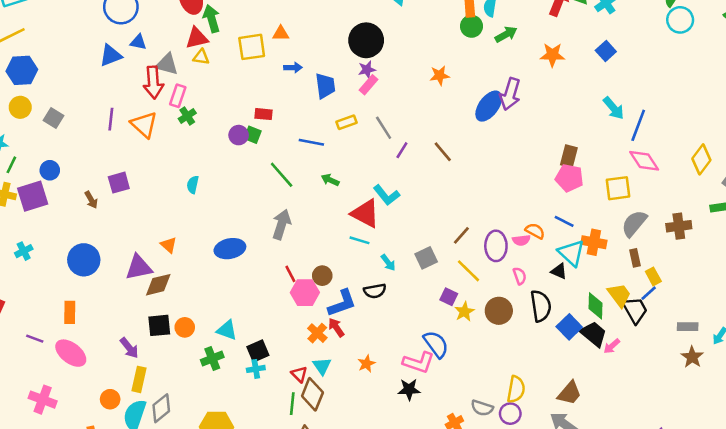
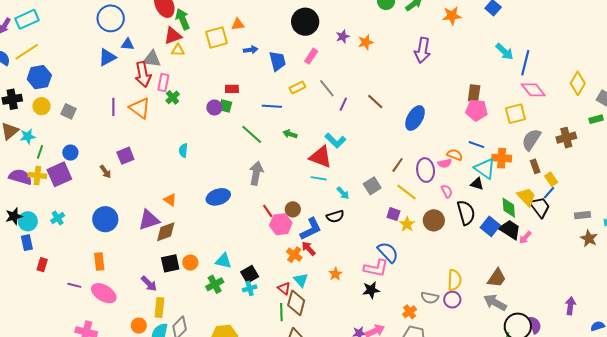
purple star: (367, 70) -> (343, 36), moved
blue ellipse: (489, 106) -> (415, 118), moved

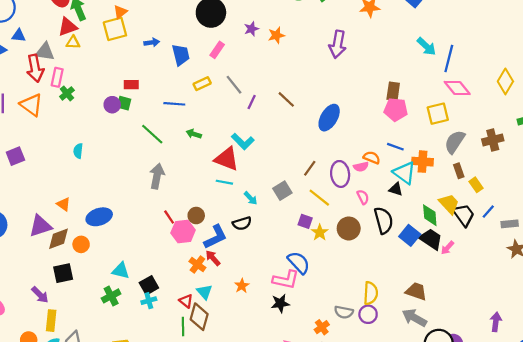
orange triangle: (238, 24) -> (120, 12), moved, turned -32
blue line: (549, 193) -> (488, 212), moved
blue ellipse: (218, 197) -> (99, 217), moved
orange circle: (190, 263) -> (81, 244), moved
brown trapezoid: (497, 278) -> (416, 291), turned -105

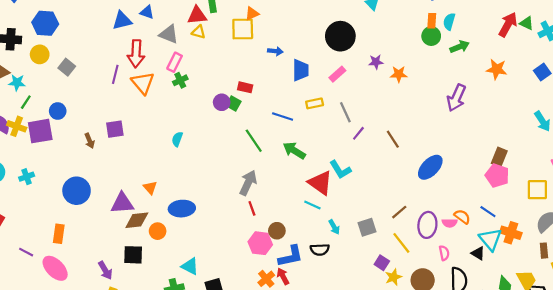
red arrow: (35, 68) -> (136, 54), moved
green arrow: (194, 134) -> (294, 151), size x1.5
red line: (169, 217) -> (252, 208), moved

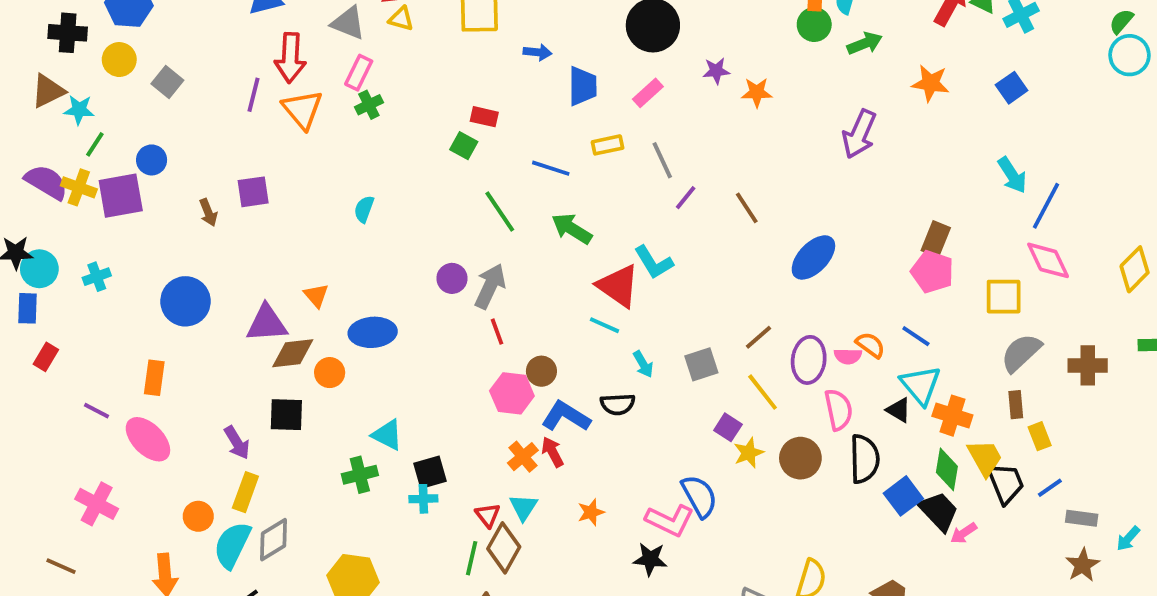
purple circle: (222, 102) -> (452, 278), moved
orange cross: (511, 233) -> (952, 416), moved
pink semicircle: (444, 253) -> (838, 410), size x1.5
blue L-shape: (291, 256) -> (566, 416), turned -136

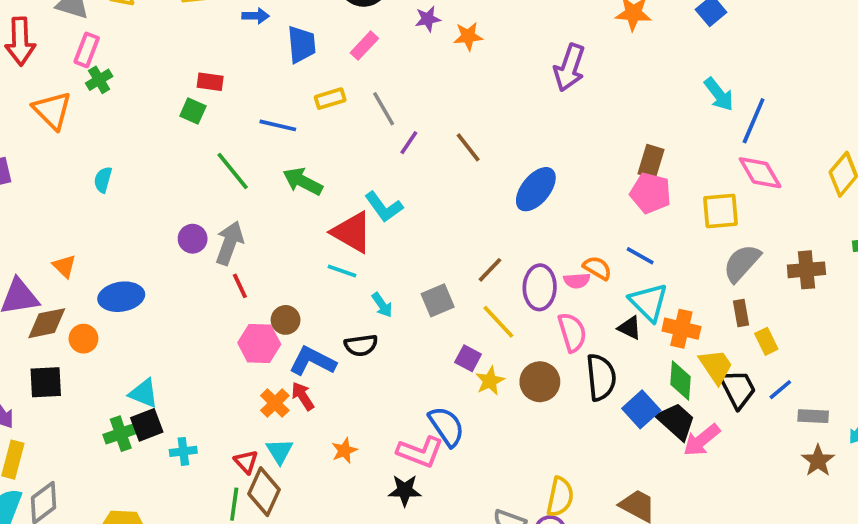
orange triangle: (302, 110) -> (52, 110), moved
black square: (430, 472) -> (147, 425), moved
pink arrow: (964, 533) -> (702, 440), size x1.5

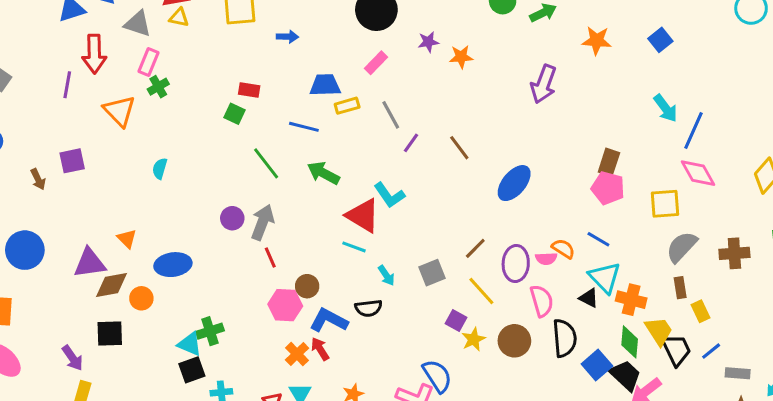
blue trapezoid: (301, 44) -> (325, 85), moved, turned -88
green cross: (121, 434) -> (210, 331), moved

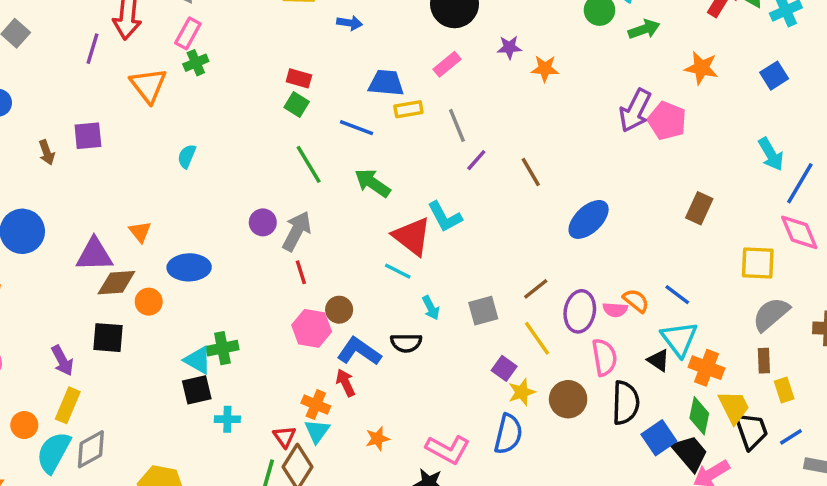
green square: (235, 114) -> (297, 104), moved
pink pentagon: (608, 188) -> (667, 121), moved
orange cross: (297, 354) -> (316, 405), moved, turned -30
blue semicircle: (437, 376) -> (508, 434), moved, turned 40

